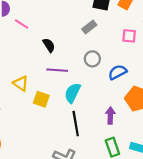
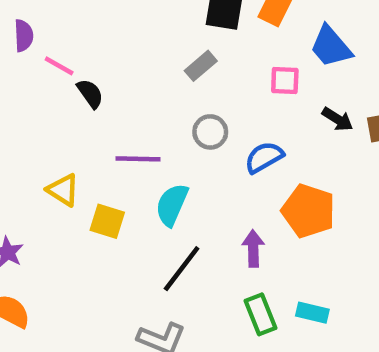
black semicircle: (49, 45) -> (90, 94), moved
black line: (76, 124) -> (182, 269), turned 50

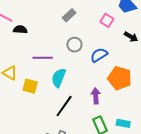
pink square: (285, 80) -> (107, 20), turned 32
black semicircle: (90, 94) -> (20, 30), turned -48

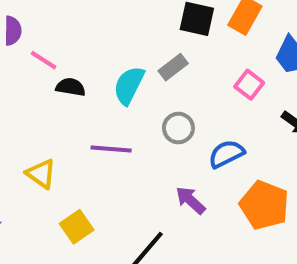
cyan semicircle: (59, 78) -> (129, 85), moved
yellow square: (30, 86) -> (77, 227), moved, turned 35
purple arrow: (96, 96) -> (190, 200), moved, turned -49

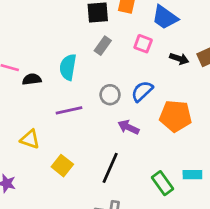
gray rectangle: (173, 67) -> (103, 46), moved
gray circle: (178, 128) -> (110, 95), moved

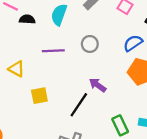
blue semicircle: (142, 91) -> (133, 43), moved
purple arrow: (128, 127) -> (98, 85), moved
yellow square: (62, 166) -> (39, 96), turned 30

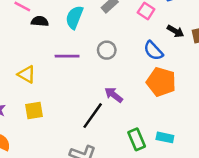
blue semicircle: (133, 43) -> (153, 51), turned -102
yellow square: (39, 96) -> (34, 111), moved

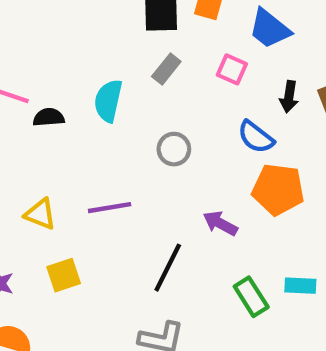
black arrow: (176, 31) -> (289, 97), turned 77
purple line: (67, 56) -> (110, 208), moved
purple arrow: (114, 95) -> (220, 223), moved

